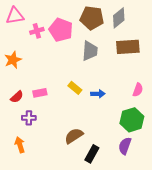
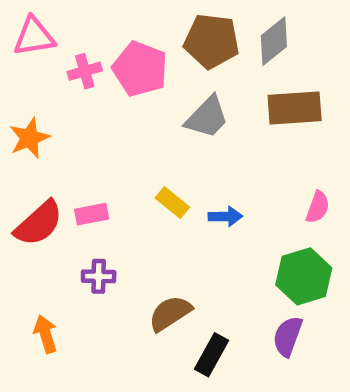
gray trapezoid: (90, 51) -> (207, 117), turned 40
red semicircle: (17, 97) -> (39, 223), size x1.6
purple cross: (29, 118) -> (99, 276), moved

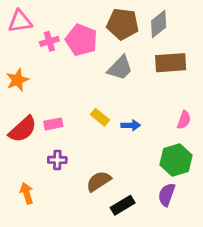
black rectangle: (212, 355) -> (123, 205), turned 30

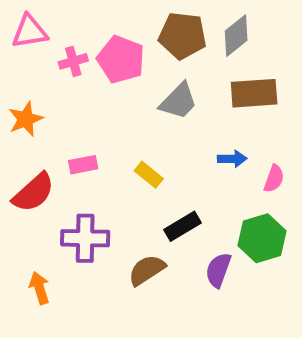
pink rectangle: (53, 124) -> (83, 165), moved
blue arrow: (131, 125) -> (232, 159), moved
purple cross: (57, 160) -> (85, 238), size x1.6
purple semicircle: (167, 195) -> (218, 270), moved
black rectangle: (123, 205) -> (183, 226), moved

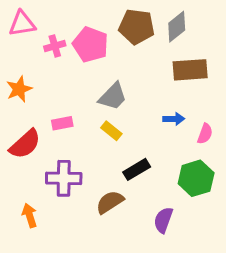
gray trapezoid: (179, 101) -> (113, 97), moved
purple semicircle: (218, 270) -> (163, 220), moved

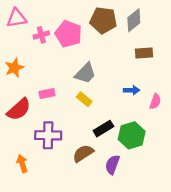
brown rectangle: (190, 70) -> (144, 53), size x0.7
green hexagon: (196, 178) -> (132, 135), moved
purple semicircle: (163, 220) -> (112, 165), moved

